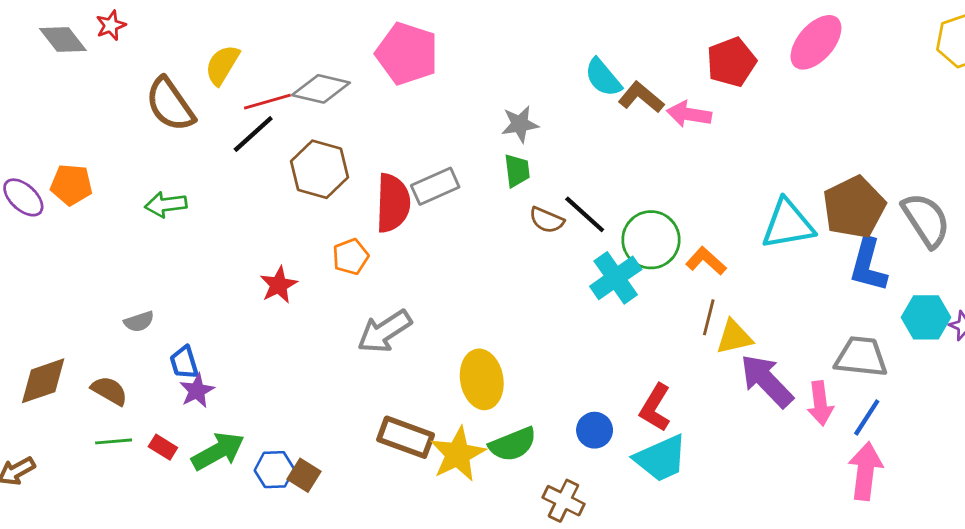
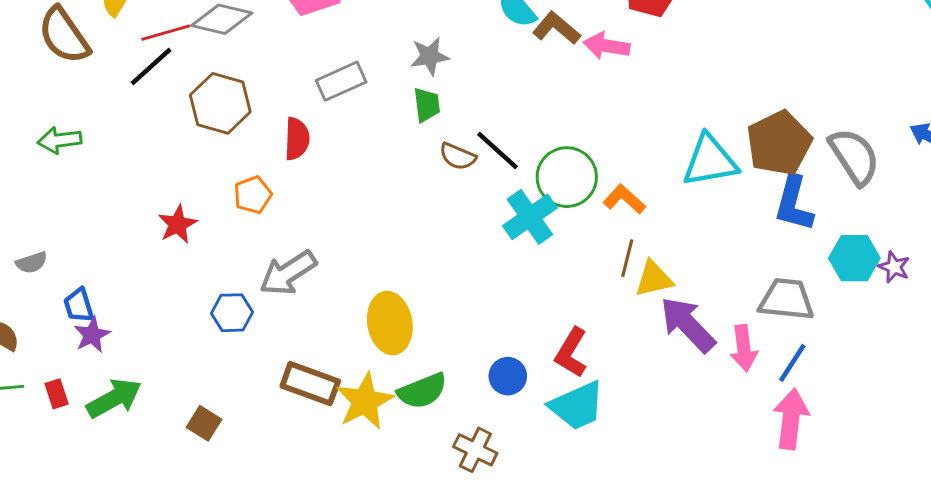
gray rectangle: (435, 186) -> (341, 81), moved
red semicircle: (393, 203) -> (297, 139), size x0.7
red rectangle: (163, 447) -> (57, 394), turned 40
blue hexagon: (274, 470) -> (232, 313), moved

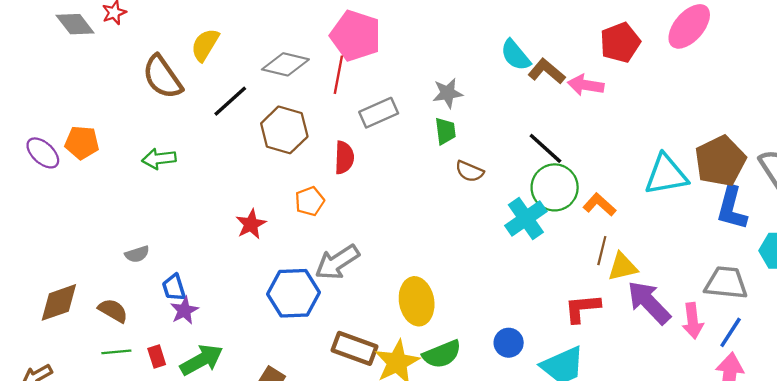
red line: (166, 33) -> (338, 75), moved, turned -63
black line: (497, 151) -> (545, 148), moved
blue hexagon: (232, 313) -> (294, 293), size x1.6
red L-shape: (571, 353) -> (582, 308), moved, turned 54

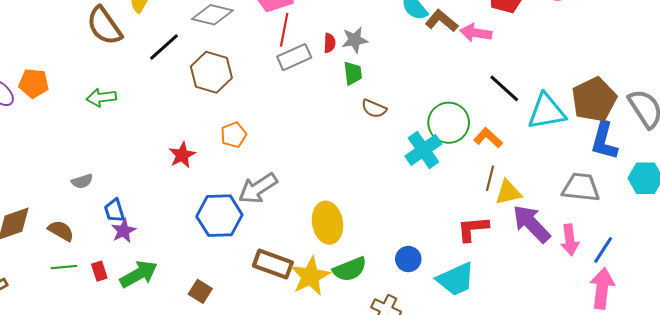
red line: (338, 75) -> (284, 30), moved
black line: (545, 148) -> (504, 88), moved
red semicircle: (344, 158) -> (330, 43), moved, size x0.7
gray trapezoid: (726, 283) -> (581, 187), moved

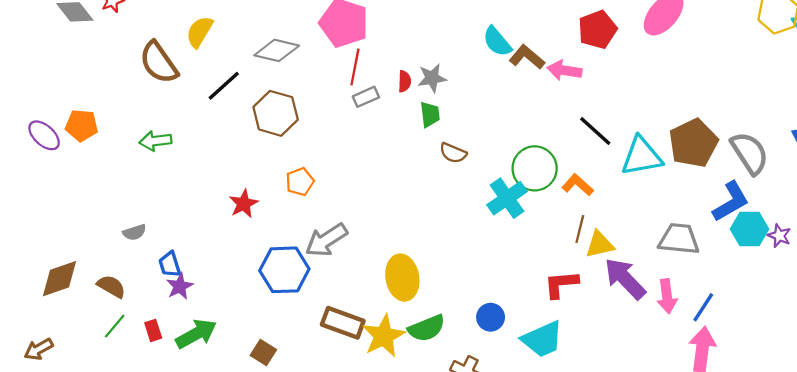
gray rectangle: (294, 57) -> (366, 97), size x0.7
blue L-shape: (604, 141) -> (731, 201), moved, turned -135
green line: (64, 267) -> (115, 326), turned -45

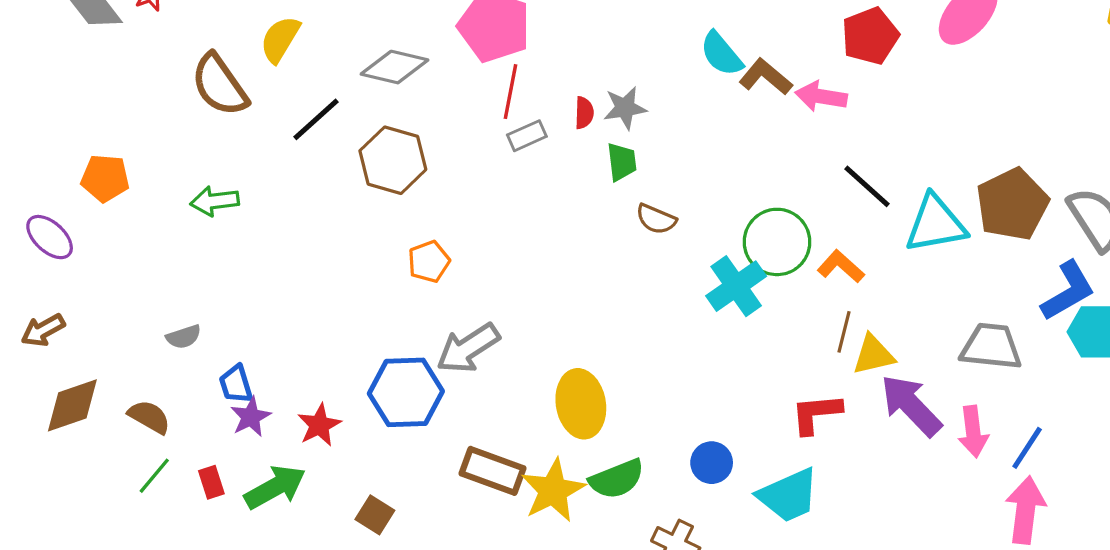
purple ellipse: (44, 135) -> (50, 237), moved
red star: (244, 204) -> (319, 425), moved
brown arrow: (39, 349) -> (43, 330), moved

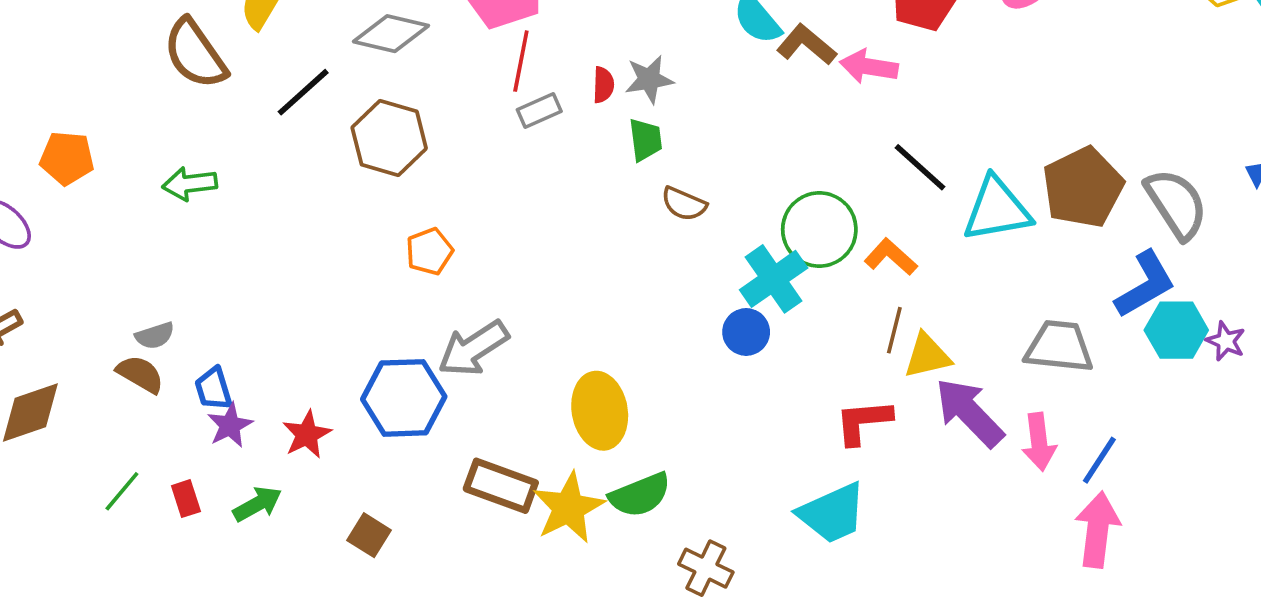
brown semicircle: (149, 417) -> (140, 374), moved
blue circle: (712, 463) -> (746, 332), moved
green arrow: (275, 487) -> (257, 504), size x0.7

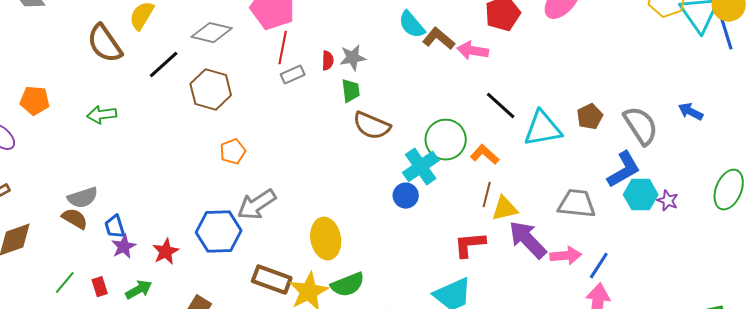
brown pentagon: (1083, 187) -> (590, 117), size x0.6
brown semicircle: (684, 204) -> (372, 126), size x1.5
gray semicircle: (155, 336) -> (83, 198), size x1.4
pink arrow: (1039, 442) -> (566, 256), turned -88

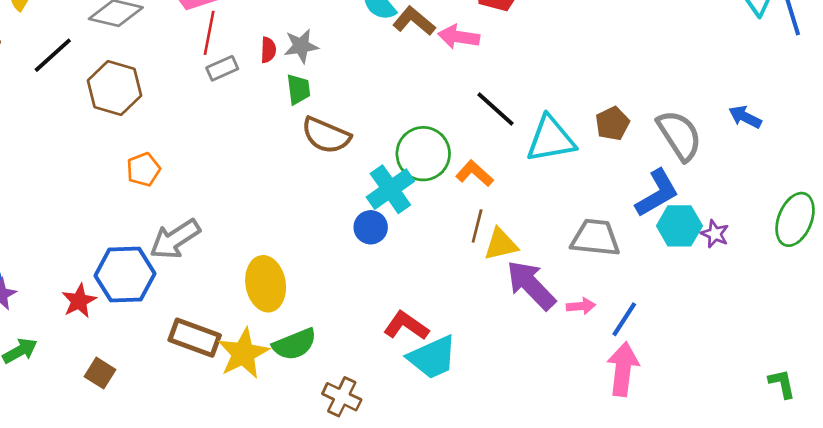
red L-shape: (470, 245) -> (406, 326), moved, turned 40
red star: (166, 252) -> (79, 301), moved
pink arrow: (566, 256) -> (581, 306), size x0.7

